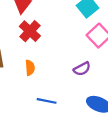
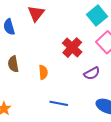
red cross: (30, 31) -> (72, 48), moved

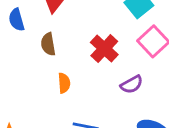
brown semicircle: (13, 64) -> (48, 44), moved

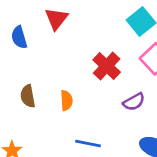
brown semicircle: (48, 44) -> (28, 96), moved

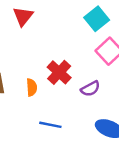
red cross: (107, 66) -> (59, 72), moved

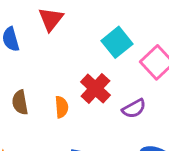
cyan square: (97, 19) -> (117, 42), moved

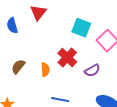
cyan square: (117, 42) -> (81, 28), turned -30
brown semicircle: (20, 102) -> (18, 67), turned 49

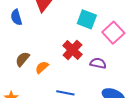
orange semicircle: (45, 70) -> (42, 67), moved, turned -128
purple semicircle: (92, 71) -> (98, 63), turned -140

